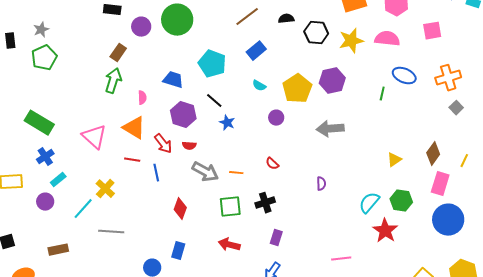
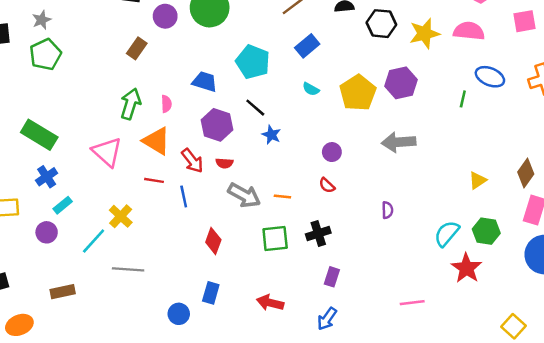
green arrow: (113, 81) -> (131, 104), moved
purple circle: (276, 118) -> (332, 152), moved
red arrow: (229, 245) -> (270, 303), moved

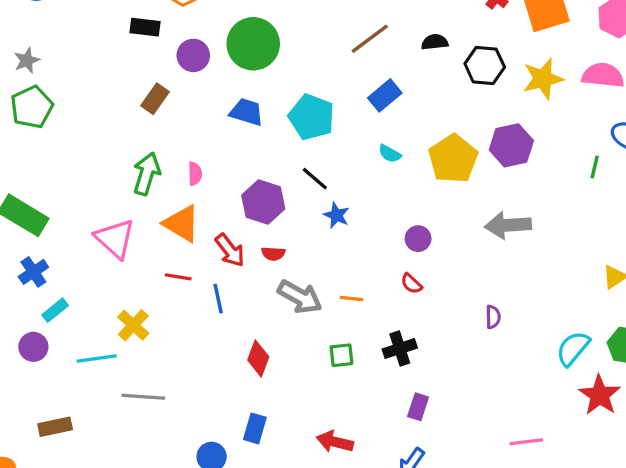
blue trapezoid: (205, 82) -> (247, 112), moved
green square: (275, 238) -> (341, 355), size x0.7
cyan line: (94, 241) -> (97, 358), turned 40

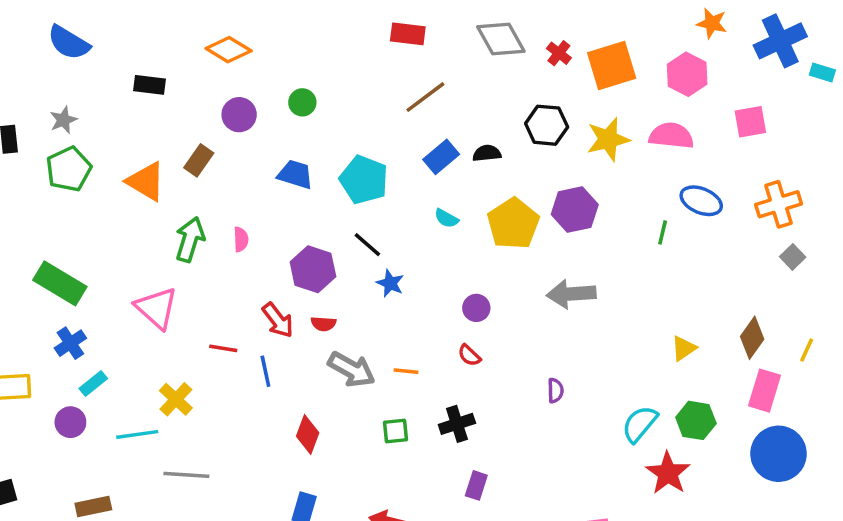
black rectangle: (145, 27) -> (149, 85), moved
black semicircle: (435, 42) -> (487, 153), moved
green circle: (253, 44) -> (302, 102), size x0.5
orange triangle: (182, 224) -> (146, 181), moved

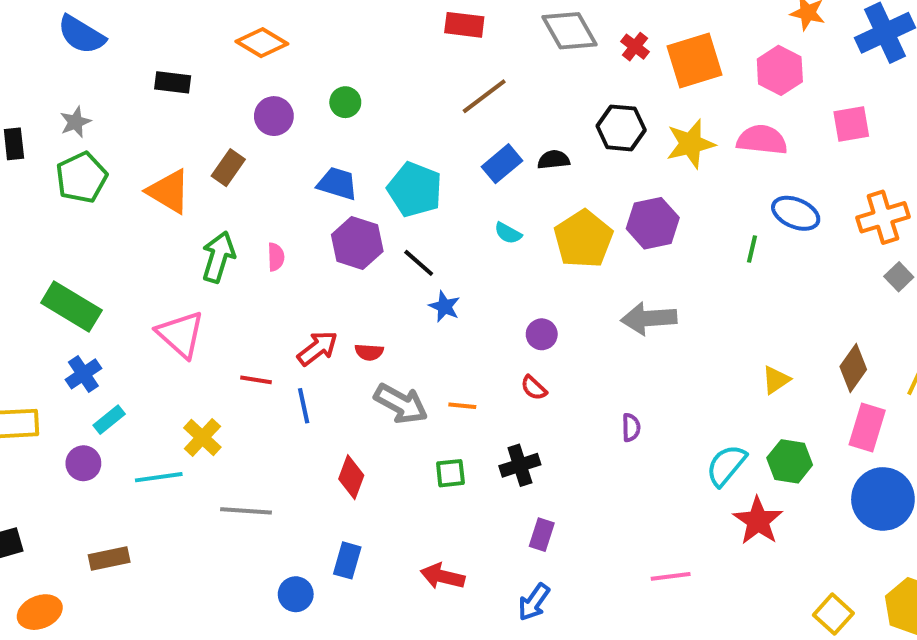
purple hexagon: (313, 269) -> (357, 243), moved
red arrow: (278, 320) -> (318, 348), turned -90
gray line: (186, 475) -> (246, 511), moved

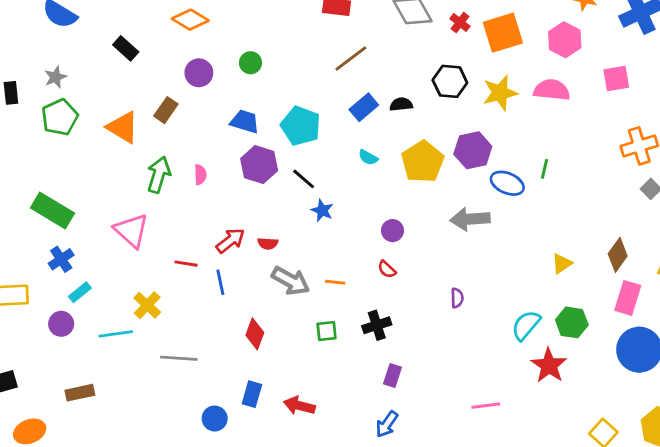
black rectangle: (173, 82) -> (126, 48), turned 35
blue ellipse: (796, 213) -> (507, 183), moved
red arrow: (443, 576) -> (299, 406), moved

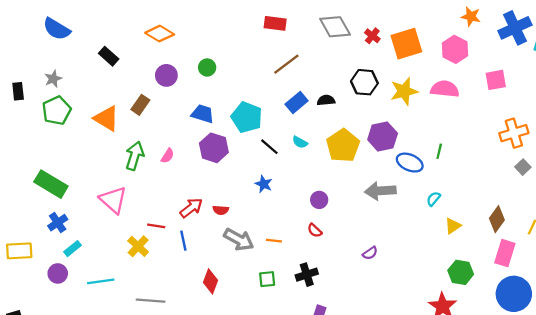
pink semicircle: (200, 175) -> (168, 156), turned 35
black line: (304, 179) -> (269, 147), moved
purple semicircle: (457, 298) -> (370, 253), turned 56
yellow cross: (147, 305) -> (138, 246), moved
cyan semicircle: (526, 325) -> (433, 199), moved, size x0.6

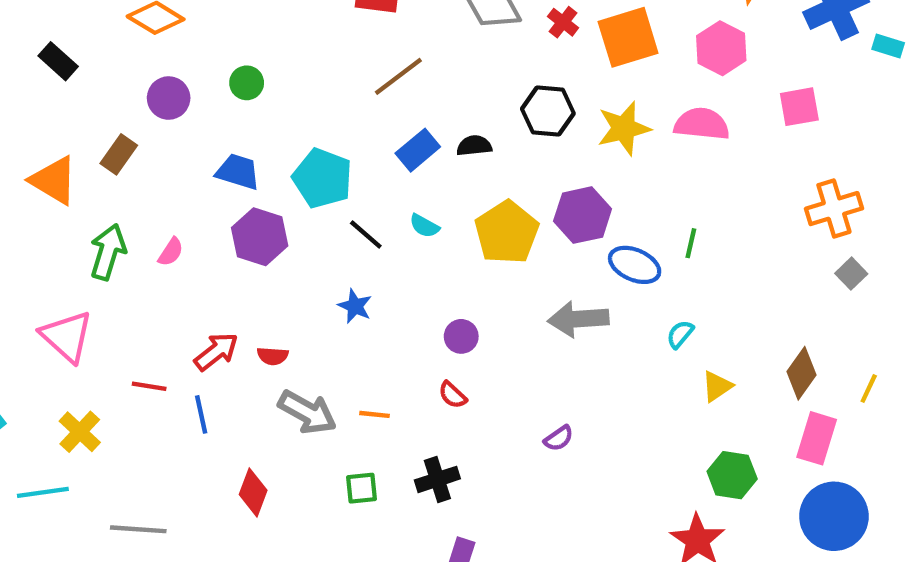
yellow cross: (138, 246) -> (80, 432), moved

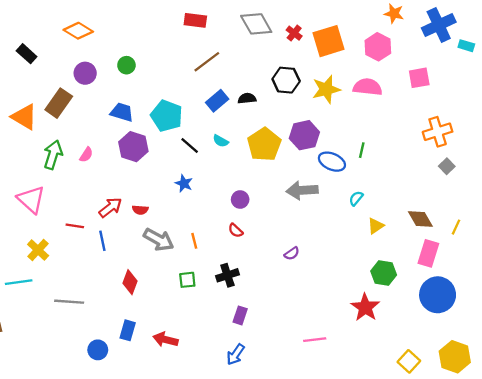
brown rectangle: (119, 154) -> (59, 103), size x1.4
brown diamond: (801, 373) -> (420, 219), turned -65
orange line: (374, 414) -> (194, 241), turned 70

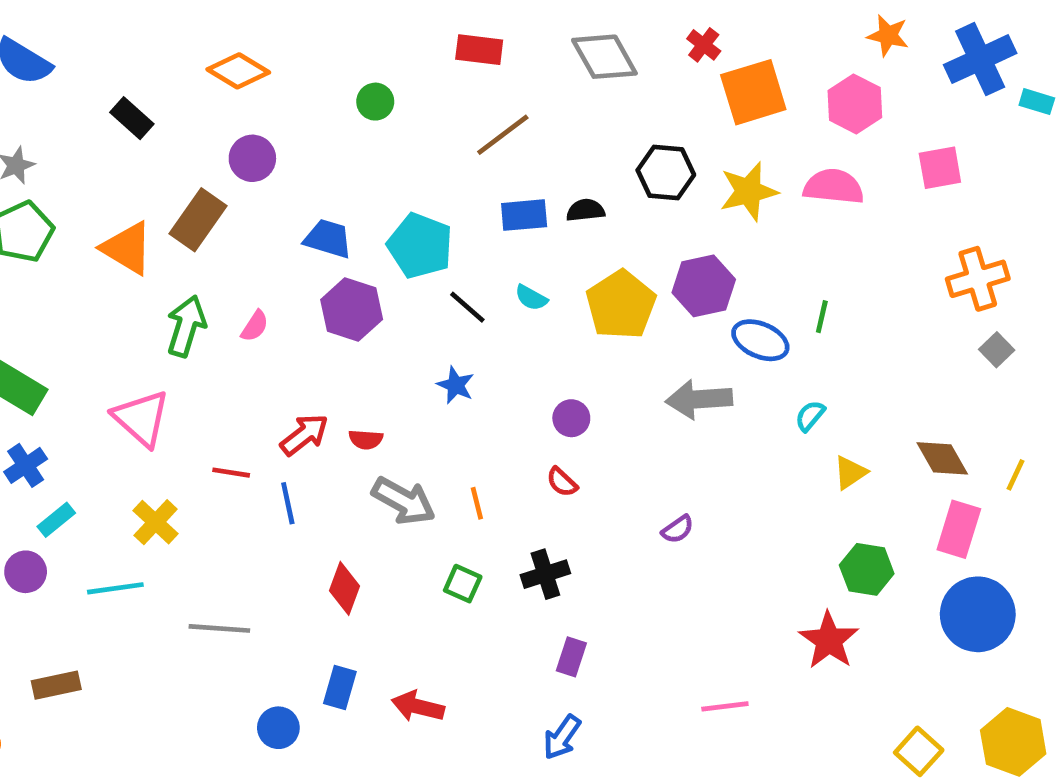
red cross: (294, 33) -> (704, 45), moved
green circle: (126, 65) -> (375, 102), moved
blue rectangle: (217, 101) -> (524, 215), turned 35
green square: (187, 280) -> (463, 584), turned 30

